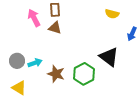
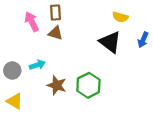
black triangle: (109, 57) -> (110, 42), moved
cyan arrow: (35, 63) -> (37, 65), moved

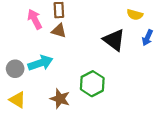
yellow semicircle: (120, 17) -> (135, 15), moved
cyan arrow: (37, 65) -> (40, 63), size x1.5
brown star: (57, 85) -> (60, 99), moved

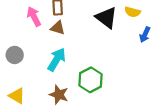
black triangle: (114, 40) -> (106, 18), moved
cyan arrow: (40, 63) -> (57, 60), moved, turned -40
gray circle: (15, 69) -> (15, 55), moved

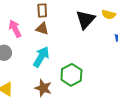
pink arrow: (34, 16) -> (15, 29), moved
black triangle: (106, 18) -> (85, 20), turned 35

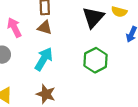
green hexagon: (71, 75) -> (95, 60), moved

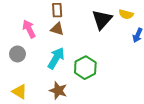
green hexagon: (95, 60) -> (85, 68), moved

